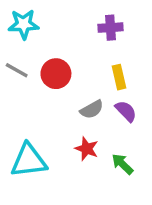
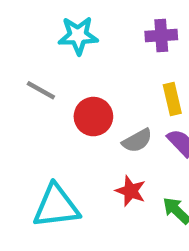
cyan star: (24, 24) -> (78, 36), moved
red circle: (56, 74) -> (93, 117), moved

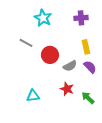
cyan star: (78, 36) -> (43, 18), turned 30
cyan triangle: (56, 206) -> (33, 96), size x0.6

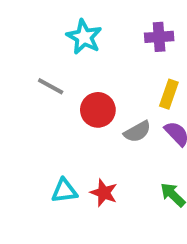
yellow rectangle: (86, 47) -> (169, 94), turned 32
red star: (67, 89) -> (104, 193), moved

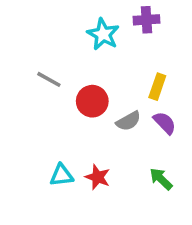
cyan star: (84, 37) -> (103, 34), moved
purple cross: (159, 37) -> (146, 20), moved

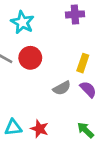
cyan star: (103, 34) -> (22, 22), moved
red circle: (92, 101) -> (30, 58), moved

